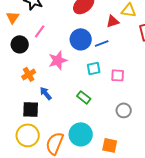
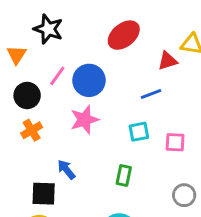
blue circle: (81, 39) -> (89, 80), moved
orange cross: (29, 74) -> (32, 130), moved
green rectangle: (84, 97) -> (124, 176), turned 64

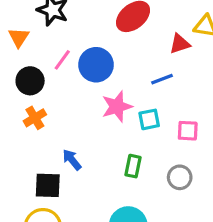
pink star: (84, 120) -> (117, 107), moved
gray circle: (184, 195) -> (180, 177), moved

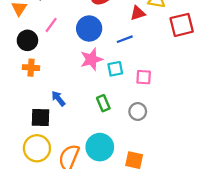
blue circle: (96, 65) -> (89, 28), moved
orange cross: (35, 118) -> (31, 68), turned 35
green rectangle: (133, 166) -> (103, 103), turned -35

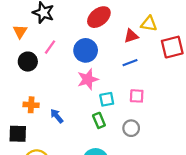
blue line: (125, 39) -> (130, 63), moved
orange cross: (31, 68) -> (31, 105), moved
cyan square: (115, 69) -> (107, 99), moved
black square: (40, 117) -> (18, 134), moved

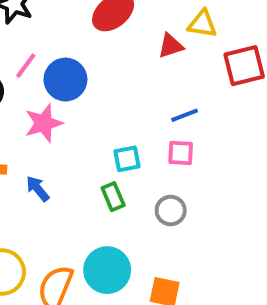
blue circle: (86, 50) -> (65, 80), moved
blue line: (130, 63) -> (185, 115), moved
pink star: (88, 79) -> (44, 123), moved

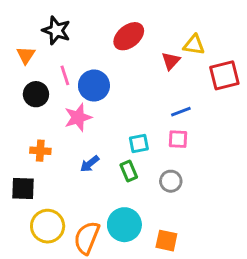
red triangle: (171, 46) -> (171, 61), turned -30
pink line: (26, 66) -> (65, 75), turned -54
blue arrow: (38, 189) -> (90, 164), moved, turned -90

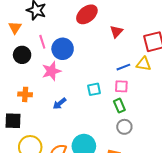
yellow triangle: (194, 45) -> (144, 64), moved
green rectangle: (129, 171) -> (119, 106), moved
gray circle: (171, 181) -> (124, 127), moved

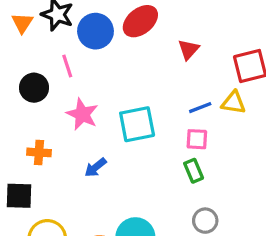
orange triangle: (15, 28) -> (22, 23), moved
blue circle: (63, 49) -> (96, 31), moved
pink star: (51, 71) -> (82, 114), turned -30
cyan square: (94, 89) -> (137, 124), moved, size x1.6
gray circle: (124, 127) -> (205, 221), moved

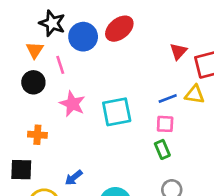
orange triangle: (22, 23) -> (35, 50), moved
red triangle: (189, 49) -> (178, 51), moved
blue arrow: (96, 167) -> (74, 178), moved

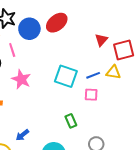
cyan square: (117, 112) -> (66, 76), moved, turned 30
green rectangle: (162, 149) -> (71, 121), moved

